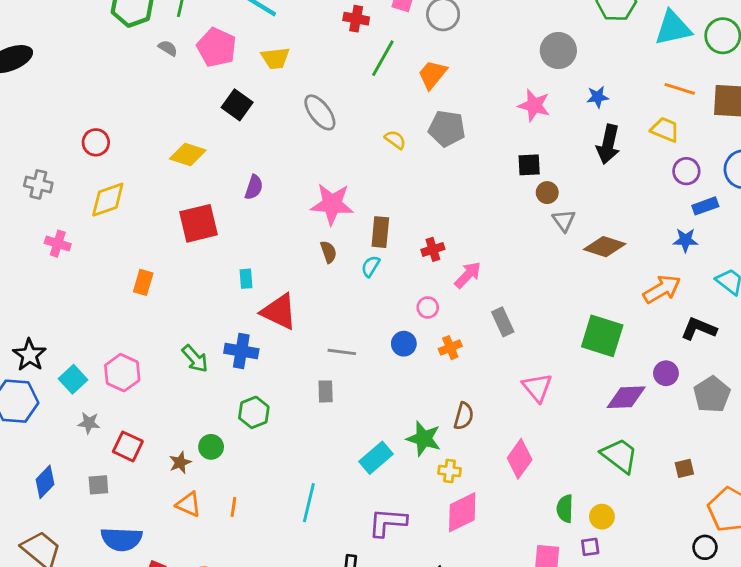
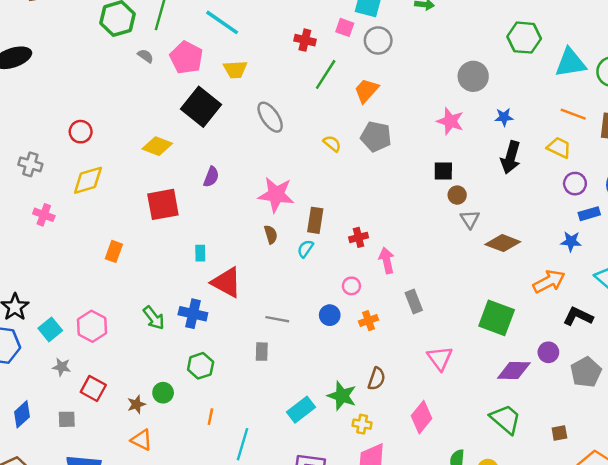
black square: (237, 105) -> (201, 107), size x1.5
pink arrow: (468, 275) -> (387, 260), turned -60
orange line: (233, 507) -> (210, 417), moved

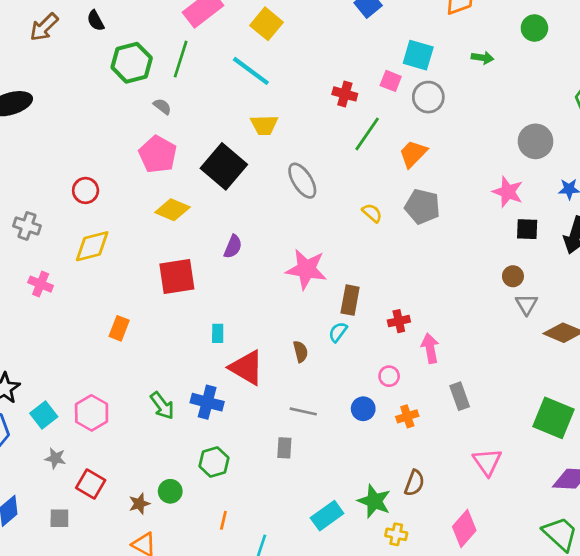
pink pentagon: (186, 58) -> (158, 154), moved
black square: (443, 171) -> (527, 229), moved
brown semicircle: (271, 235) -> (300, 351), moved

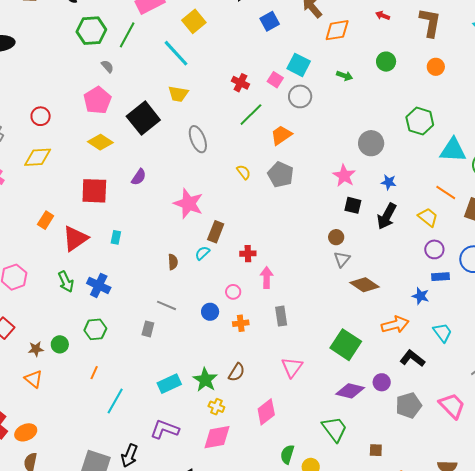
red triangle: (247, 368) -> (75, 239), moved, turned 44

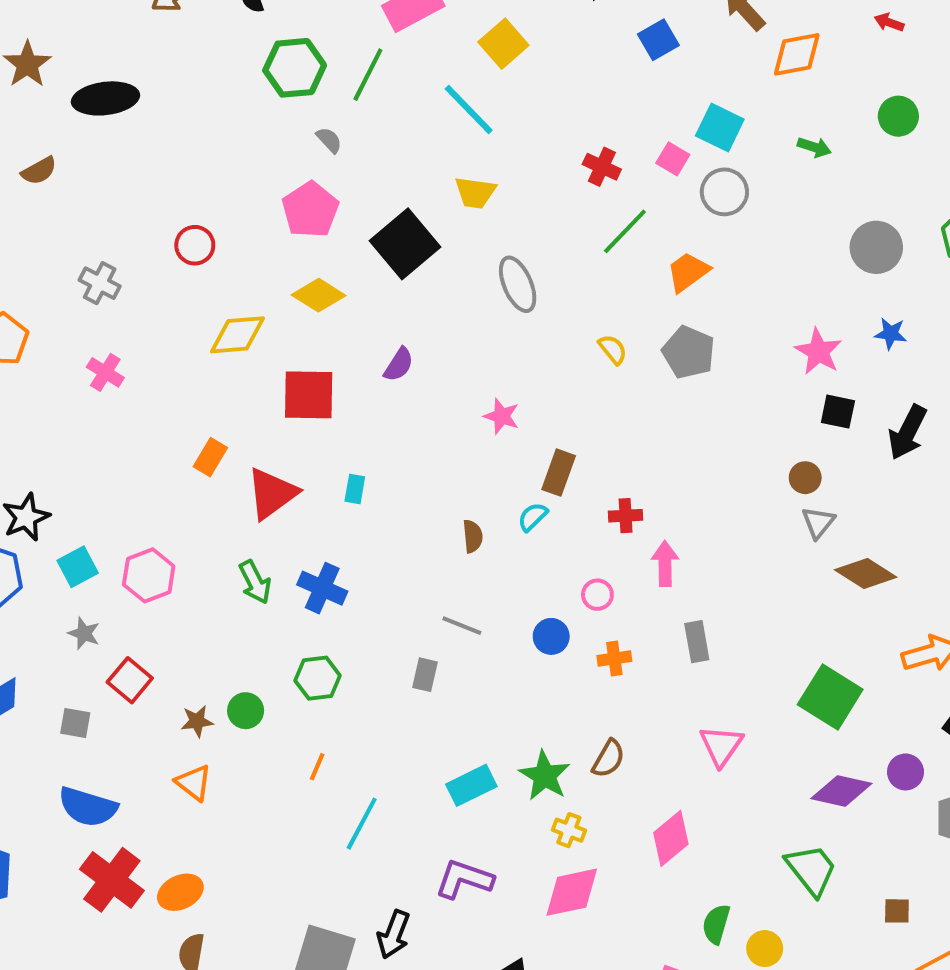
gray circle: (371, 143) -> (876, 247), moved
yellow diamond: (38, 157) -> (238, 335), moved
blue star: (389, 182) -> (891, 334), moved
pink star: (188, 203) -> (502, 416), size x0.6

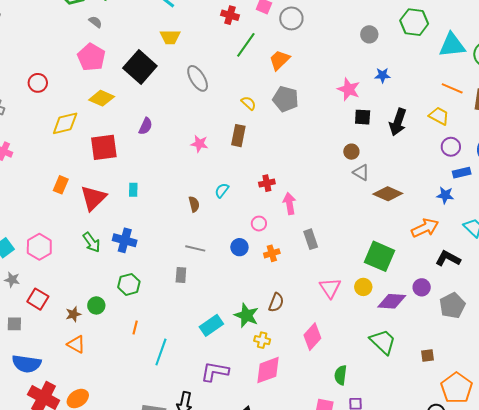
gray circle: (876, 247) -> (369, 34), size x0.7
brown rectangle: (559, 473) -> (238, 136), moved
gray triangle: (818, 523) -> (361, 172), turned -30
yellow circle: (765, 949) -> (363, 287), moved

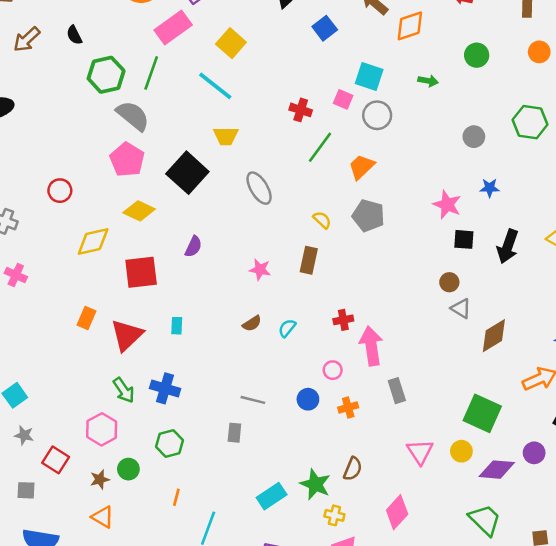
gray semicircle: (95, 22) -> (133, 116), size x2.0
brown diamond: (388, 194) -> (494, 336), turned -56
brown semicircle: (194, 204) -> (252, 323), moved, turned 70
pink arrow: (290, 204) -> (371, 346), size x1.4
pink hexagon: (39, 247) -> (102, 429), moved

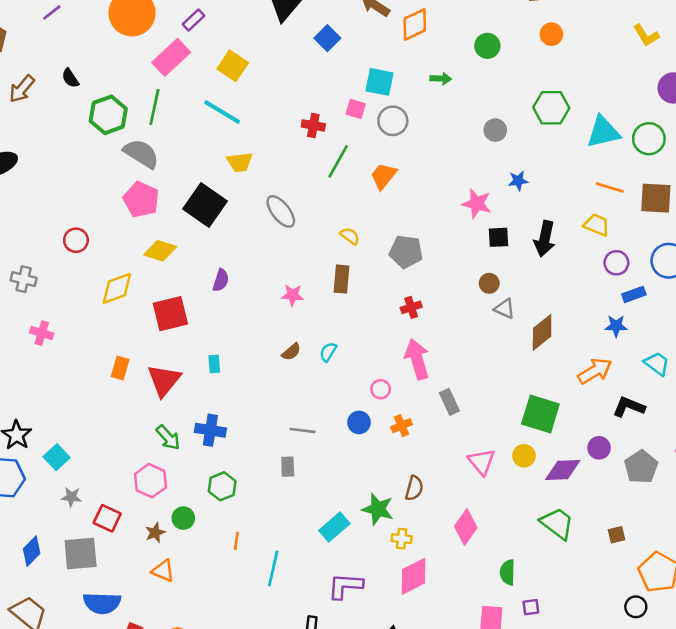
gray pentagon: (368, 216) -> (406, 252), moved
red cross: (343, 320) -> (411, 307), moved
gray square: (26, 490) -> (81, 554), size x1.8

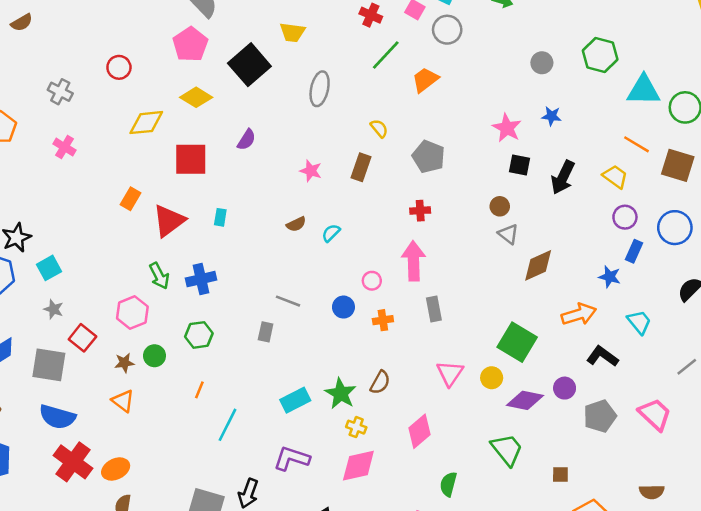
gray ellipse: (281, 211) -> (320, 89), turned 36
blue rectangle: (634, 294) -> (634, 251), turned -60
blue cross: (210, 430) -> (201, 279), turned -36

